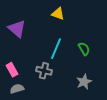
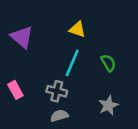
yellow triangle: (58, 14) -> (77, 29), moved
gray semicircle: (17, 89) -> (59, 116), moved

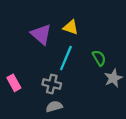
purple triangle: (22, 37) -> (41, 34), moved
gray star: (108, 105) -> (113, 78), moved

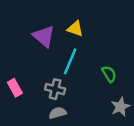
green semicircle: (99, 58) -> (109, 74), moved
gray star: (113, 78) -> (120, 107), moved

